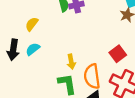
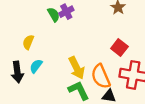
yellow arrow: (71, 62) -> (77, 68), size x1.5

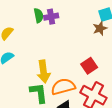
orange semicircle: (101, 76) -> (63, 87), turned 80

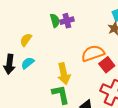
orange semicircle: (63, 87) -> (93, 53), moved

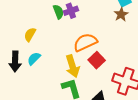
orange semicircle: (93, 53) -> (85, 42), moved
red square: (107, 65) -> (97, 60), moved

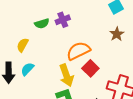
green semicircle: (58, 12) -> (42, 23), moved, turned 96
brown star: (121, 14) -> (117, 34), moved

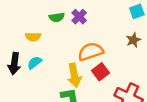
purple cross: (63, 20) -> (79, 17), turned -32
yellow semicircle: (23, 45) -> (33, 37), turned -128

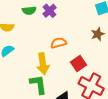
orange semicircle: (91, 52) -> (59, 43), size x0.7
red square: (100, 72) -> (79, 64), moved

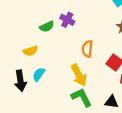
orange semicircle: (59, 43) -> (87, 49), turned -49

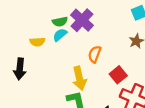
purple cross: (67, 20) -> (82, 20), size x1.5
cyan semicircle: (39, 74) -> (60, 35), moved

